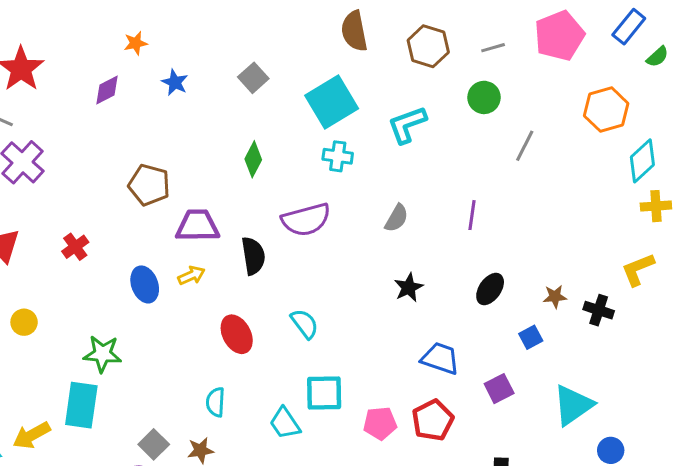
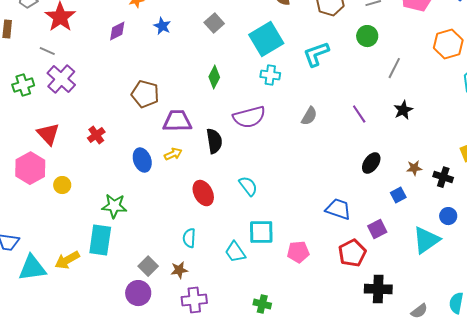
purple line: (472, 215) -> (359, 114), turned -42
black star: (409, 287) -> (403, 110), moved
red pentagon: (433, 420) -> (352, 253), moved
blue circle: (611, 450) -> (448, 216), moved

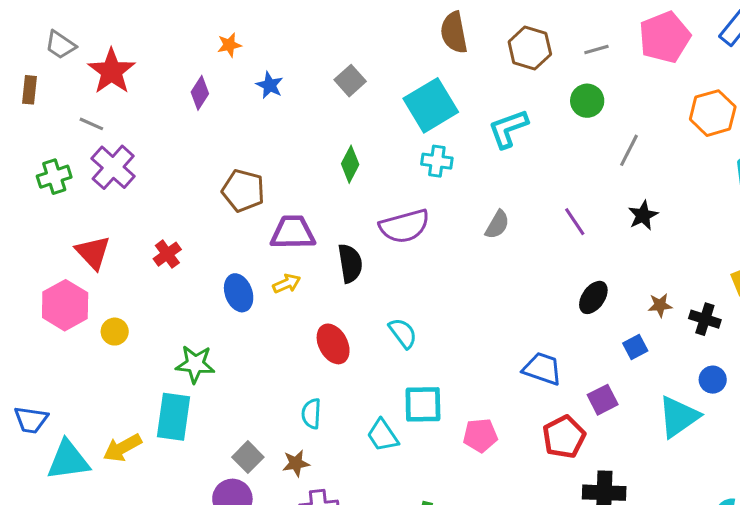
purple diamond: (117, 31) -> (200, 93), turned -30

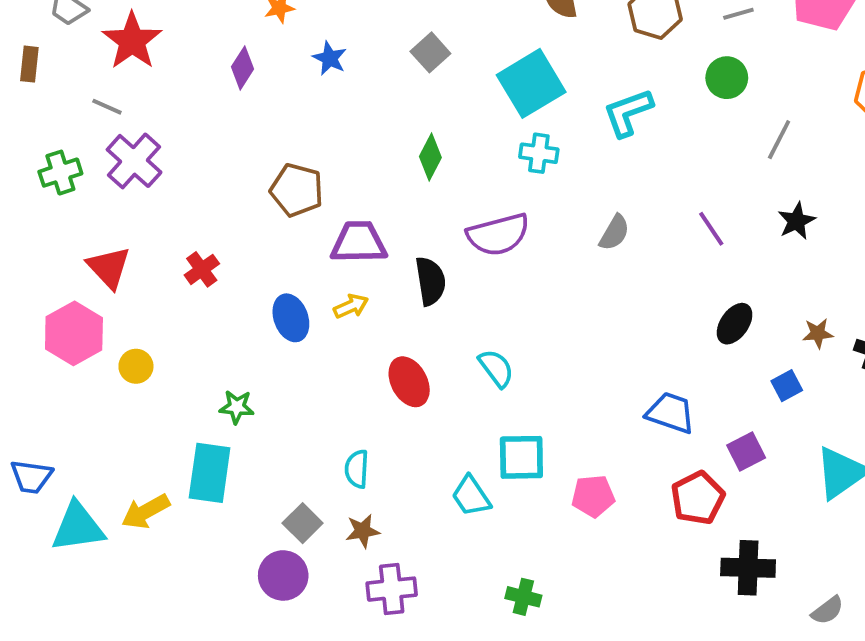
green star: (195, 364) -> (237, 407), size x0.7
cyan semicircle: (311, 414) -> (357, 469), moved

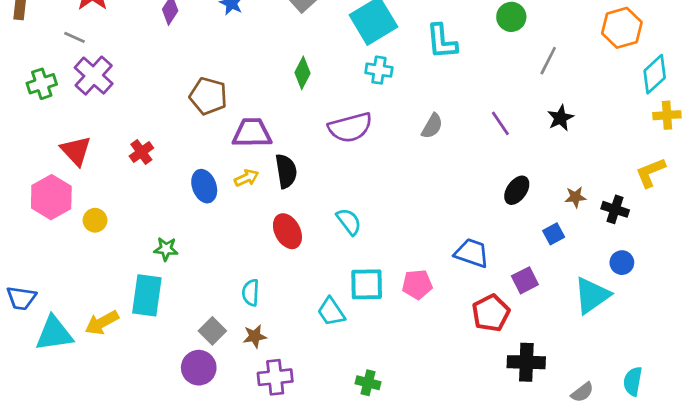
cyan L-shape: (628, 113) -> (442, 41), turned -75
black semicircle: (430, 281) -> (286, 171), moved
pink pentagon: (593, 496) -> (417, 284), moved

